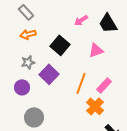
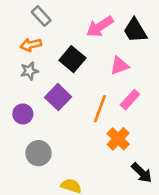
gray rectangle: (26, 12) -> (41, 16), moved
pink arrow: (81, 20) -> (100, 27), size x1.5
gray star: (28, 62) -> (29, 71), moved
pink rectangle: (104, 85) -> (130, 100), moved

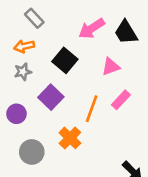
orange cross: (118, 139) -> (70, 138), moved

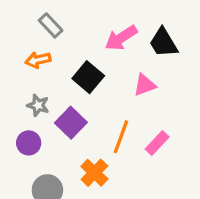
gray star: (23, 72) -> (38, 105), moved, turned 30
pink rectangle: (121, 100) -> (157, 143), moved

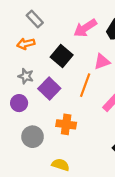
orange line: (121, 137) -> (85, 85), moved
orange cross: (94, 173) -> (66, 124), turned -36

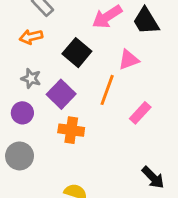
orange cross: (66, 124) -> (71, 130), moved
gray circle: (33, 137) -> (20, 156), moved

